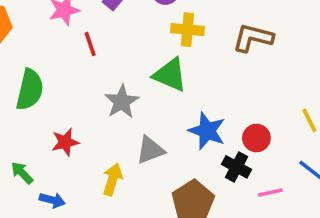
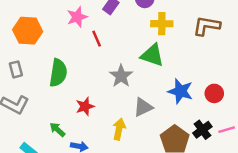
black cross: (237, 167) -> (202, 130), moved, turned 30

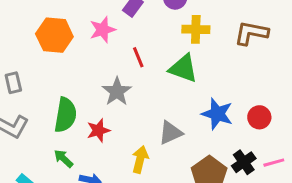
pink star: (77, 17) -> (103, 30), moved
orange hexagon: (28, 31) -> (54, 35), moved
red line: (97, 39) -> (138, 57), moved
green semicircle: (58, 73) -> (65, 115), moved
gray star: (121, 76) -> (117, 92), moved

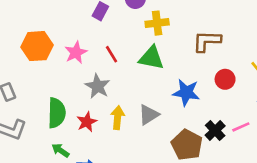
pink star: (103, 30) -> (76, 53), moved
brown L-shape: (251, 33) -> (207, 41), moved
red circle: (259, 117) -> (225, 79), moved
yellow arrow: (140, 159) -> (118, 118), moved

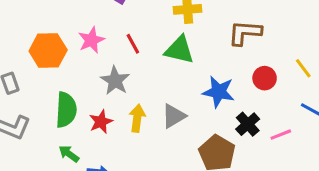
orange hexagon: (37, 46) -> (48, 50), moved
black cross: (215, 130) -> (248, 124), moved

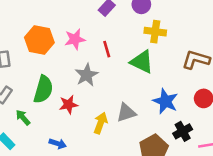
yellow arrow: (137, 118) -> (101, 123), moved
green arrow: (69, 154) -> (23, 118), moved

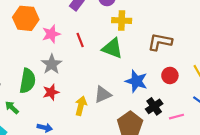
orange hexagon: (39, 40) -> (26, 18), moved
gray star: (87, 75) -> (52, 64), moved

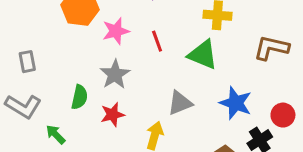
red circle: (170, 75) -> (283, 115), moved
green semicircle: (28, 81) -> (79, 97), size x0.7
gray triangle: (103, 94) -> (180, 103), moved

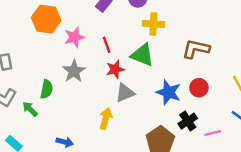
red star: (113, 115) -> (115, 69), moved
red circle: (283, 115) -> (199, 88), moved
green arrow: (56, 134) -> (30, 109), moved

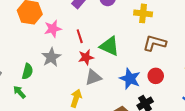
yellow cross: (153, 24) -> (143, 13), moved
green arrow: (30, 109) -> (19, 92), moved

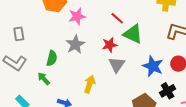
red line: (80, 36) -> (117, 18), moved, turned -32
gray triangle: (93, 77) -> (117, 65), turned -36
yellow arrow: (76, 98) -> (90, 84), moved

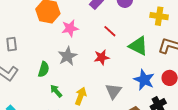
green triangle: (133, 34) -> (138, 46), moved
gray triangle: (117, 65) -> (113, 91), moved
green arrow: (44, 79) -> (56, 91), moved

